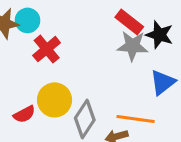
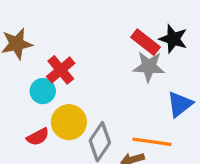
cyan circle: (27, 20) -> (43, 91), moved
black star: (159, 35) -> (173, 39), moved

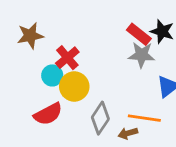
yellow circle: (69, 122) -> (74, 86), moved
red semicircle: (38, 137) -> (48, 114), size x1.5

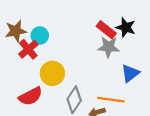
red cross: (67, 58) -> (28, 49), moved
cyan circle: (52, 75) -> (40, 36), moved

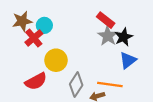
black star: (126, 28) -> (124, 37), moved, turned 30
gray star: (109, 47) -> (108, 36), turned 30

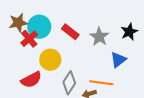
red rectangle: (106, 20) -> (70, 32), moved
cyan circle: (44, 25) -> (39, 27), size x1.5
black star: (124, 37) -> (129, 32), moved

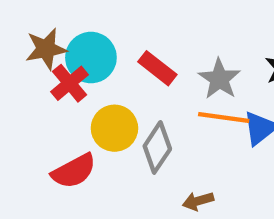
gray diamond: (69, 83) -> (157, 147), moved
orange line: (101, 83) -> (224, 117), moved

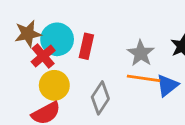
red rectangle: (157, 68) -> (86, 46), moved, turned 65
yellow circle: (114, 128) -> (54, 85), moved

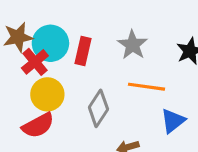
gray star: (141, 53) -> (133, 45), moved
blue triangle: (167, 85) -> (173, 121), moved

